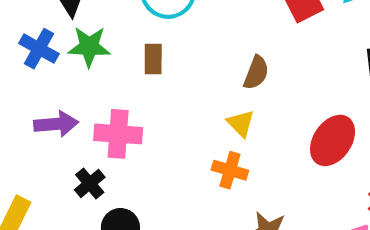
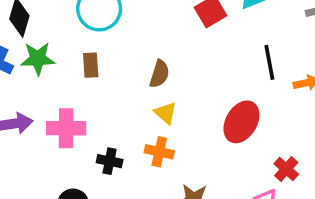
brown semicircle: (256, 73) -> (159, 74), moved
black cross: (90, 183) -> (110, 161), moved, turned -35

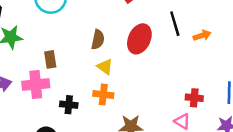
brown rectangle: (91, 65) -> (50, 59), moved
red ellipse: (241, 122) -> (139, 39), moved
red cross: (286, 169) -> (194, 98), turned -30

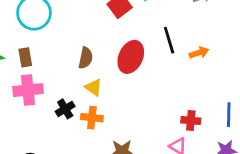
brown rectangle: (50, 59) -> (25, 57), moved
pink cross: (36, 84) -> (28, 90), moved
black cross: (69, 105) -> (65, 109), moved, turned -36

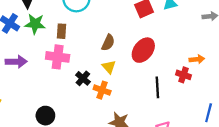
black line: (169, 40) -> (157, 87), moved
black cross: (65, 109) -> (83, 78), turned -32
red cross: (191, 120) -> (183, 75), moved

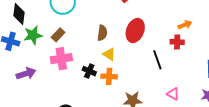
brown rectangle: (61, 31) -> (58, 35), turned 56

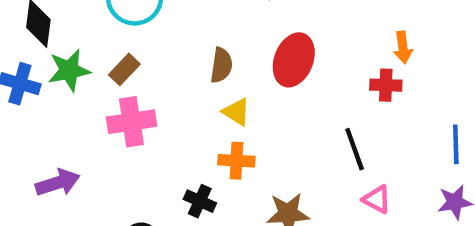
orange arrow: (185, 25) -> (403, 47), turned 104
black line: (157, 60) -> (355, 149), moved
black cross: (89, 71) -> (200, 201), moved
purple arrow: (26, 74) -> (58, 183), moved

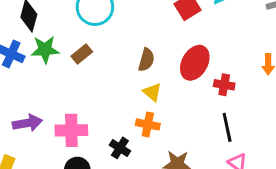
red cross: (386, 85) -> (224, 85), moved
pink cross: (131, 122) -> (71, 130), moved

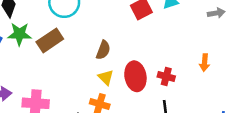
brown rectangle: (82, 54) -> (50, 40), size x1.5
red ellipse: (195, 63) -> (135, 76), moved, turned -44

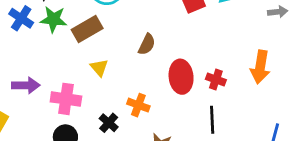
orange arrow: (205, 63) -> (260, 67), size x1.6
yellow triangle: (106, 77) -> (99, 68), moved

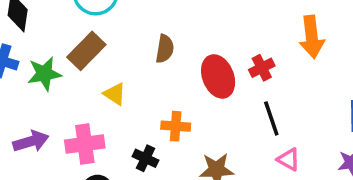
green star: (53, 19) -> (44, 74), moved
red cross: (216, 79) -> (262, 68), turned -30

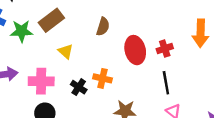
black cross: (145, 158) -> (79, 87), moved

